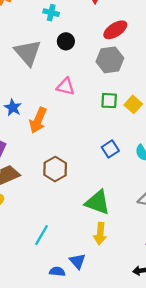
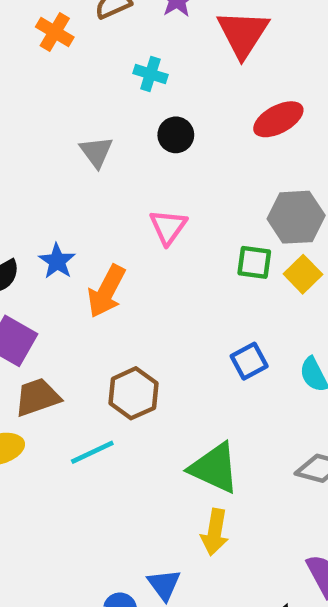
gray triangle: (28, 53) -> (96, 152), size x0.6
gray hexagon: (110, 60) -> (296, 217), moved
pink triangle: (66, 87) -> (168, 227), turned 48
cyan line: (42, 235) -> (92, 452), moved, turned 30

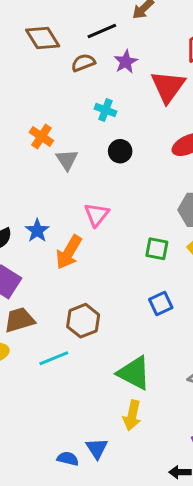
orange cross: (55, 32) -> (41, 137), moved
pink triangle: (168, 227) -> (97, 215), moved
green square: (254, 262) -> (157, 249), moved

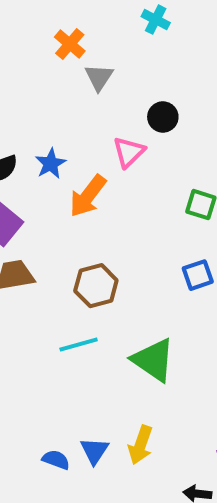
black circle: (120, 151) -> (163, 117), moved
cyan line: (54, 358) -> (79, 344), moved
yellow arrow: (132, 415) -> (141, 445), moved

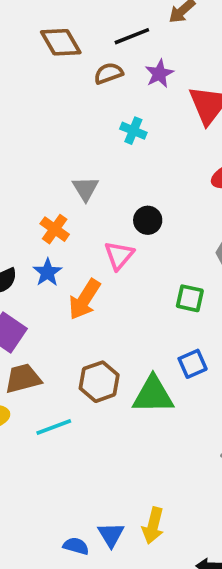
orange cross: (70, 44) -> (55, 229), moved
cyan line: (79, 344) -> (54, 427), moved
green triangle: (153, 360) -> (153, 395), moved, turned -30

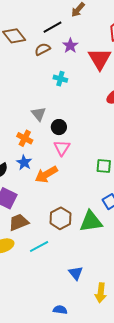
black circle: (148, 220) -> (59, 127), moved
orange arrow: (84, 299) -> (46, 174), turned 35
blue triangle: (111, 535) -> (76, 273), moved

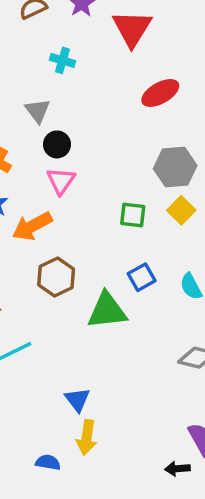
gray triangle: (39, 114) -> (38, 111), moved
brown hexagon: (60, 218) -> (56, 277), moved
yellow arrow: (101, 293) -> (87, 437), moved

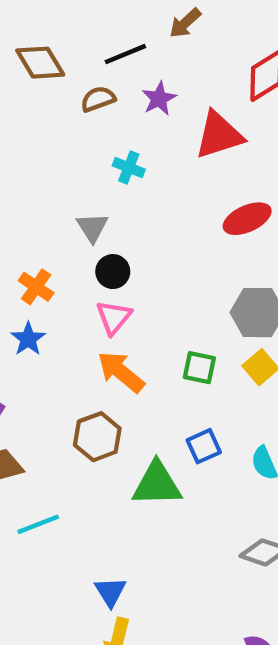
red triangle: (132, 28) -> (219, 135), turned 36
orange arrow: (32, 226) -> (121, 372), moved, turned 63

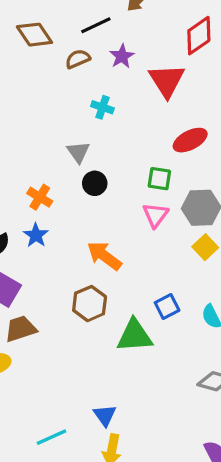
red triangle: (219, 135) -> (167, 81), turned -42
pink triangle: (114, 317) -> (155, 215), moved
green square: (199, 368) -> (159, 179), moved
cyan line: (38, 524) -> (52, 437), moved

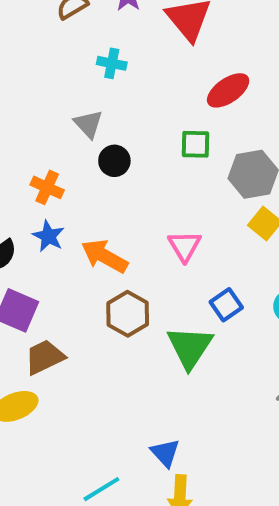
pink triangle: (155, 215) -> (185, 246), moved
orange arrow: (104, 256) -> (105, 256), moved
green triangle: (135, 336) -> (190, 347), turned -45

